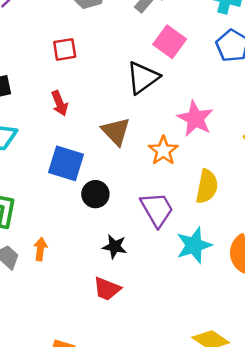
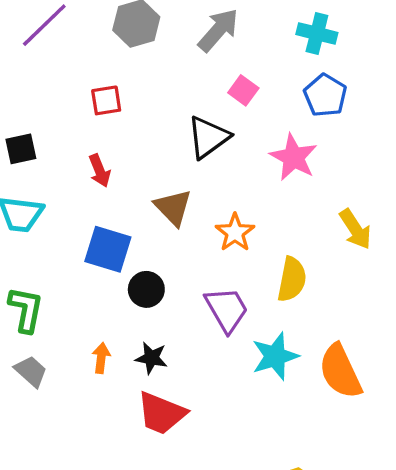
pink square: (170, 42) -> (243, 90), size x0.7
pink star: (195, 119) -> (294, 157), moved
black star: (115, 247) -> (151, 358), moved
orange arrow: (40, 249) -> (101, 358), moved
red trapezoid: (107, 289) -> (161, 413), size x1.4

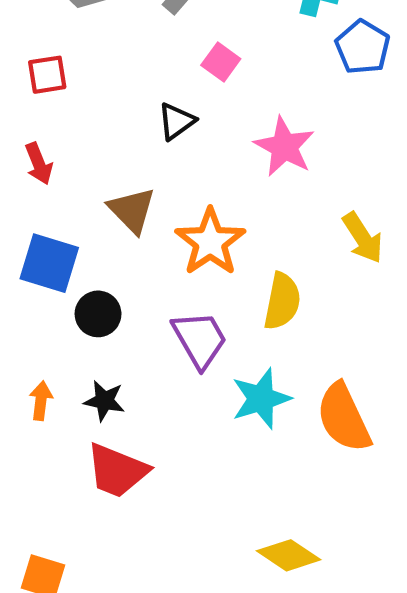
blue pentagon: (325, 95) -> (363, 47), moved
black triangle: (208, 137) -> (176, 121), size x0.7
orange star: (235, 233) -> (210, 242), size x1.4

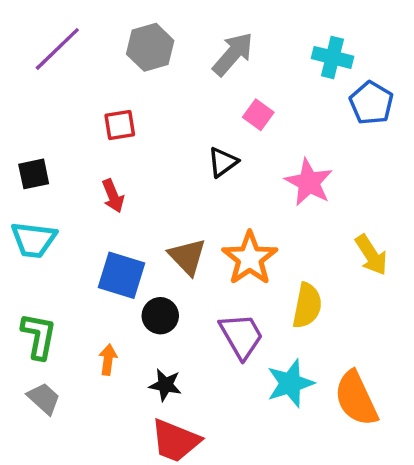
brown triangle: (132, 210) -> (187, 257), moved
orange arrow: (41, 401) -> (108, 360), moved

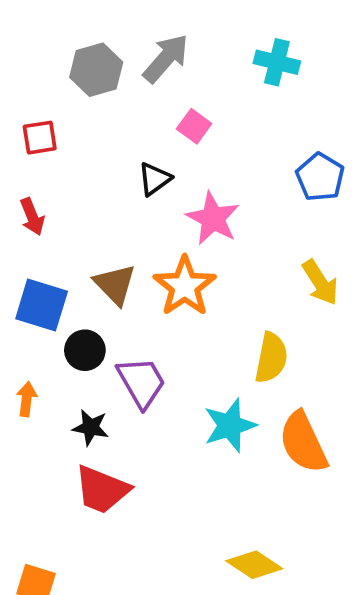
gray hexagon: (150, 47) -> (96, 70), moved
blue pentagon: (371, 103) -> (320, 177), moved
pink star: (309, 182) -> (213, 218), moved
yellow semicircle: (307, 306) -> (271, 358), moved
purple trapezoid: (241, 336) -> (141, 382), moved

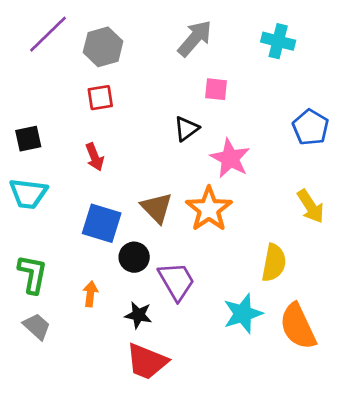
gray hexagon: (96, 70) -> (103, 47), moved
pink square: (194, 126) -> (216, 89), turned -30

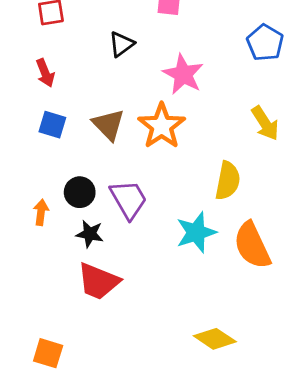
black triangle: (186, 129) -> (121, 44), moved
blue square: (102, 223) -> (52, 125), moved, size x0.7
black circle: (134, 257) -> (80, 192), moved

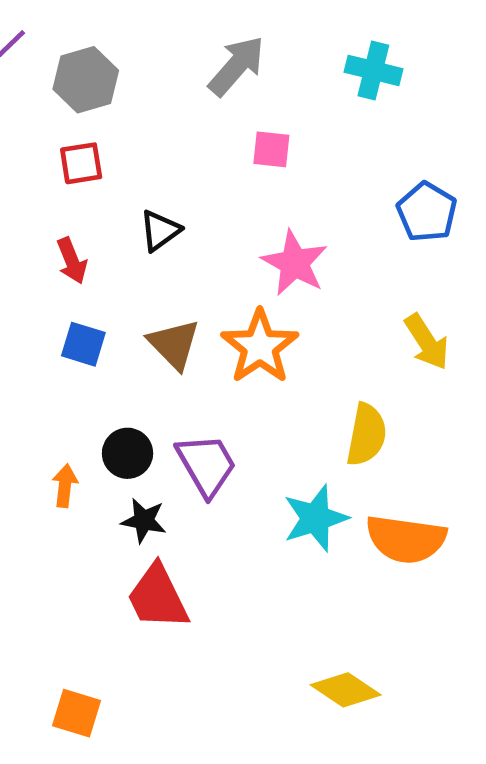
black triangle: (121, 44) -> (160, 231), moved
orange semicircle: (252, 245) -> (406, 539), turned -57
red trapezoid: (98, 281) -> (158, 597), turned 42

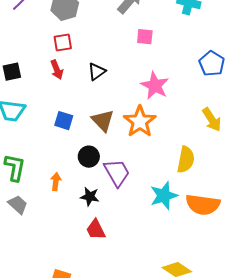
red arrow: (72, 261) -> (57, 70), moved
black circle: (128, 453) -> (89, 157), moved
red trapezoid: (158, 597) -> (96, 230), size x0.7

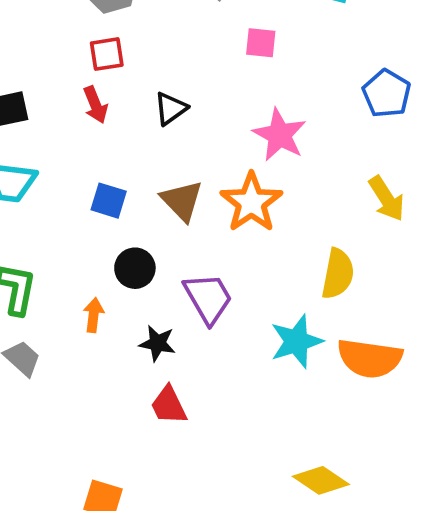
black circle: (89, 157) -> (135, 268), moved

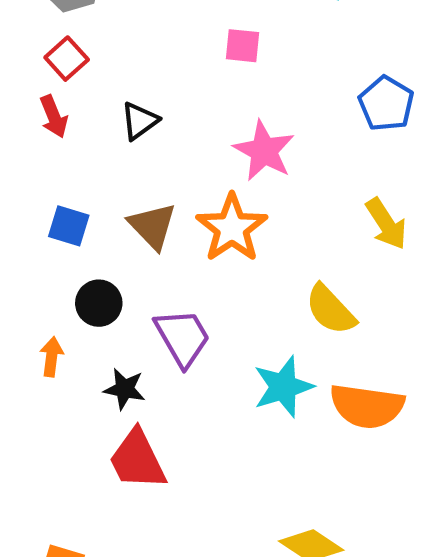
red square: (107, 54) -> (67, 59), turned -33
yellow semicircle: (338, 274) -> (330, 310), turned 126
red trapezoid: (169, 405) -> (137, 460), size x1.4

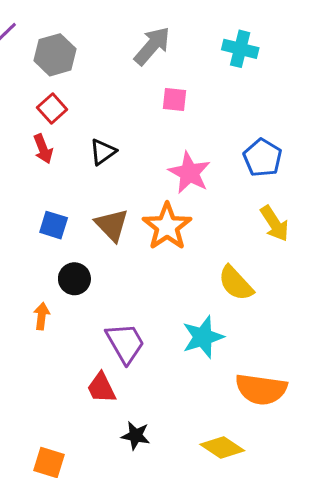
blue pentagon: (386, 104) -> (263, 158), moved
purple trapezoid: (182, 337) -> (125, 343), moved
black star: (125, 389) -> (136, 436), moved
orange semicircle: (367, 406) -> (261, 389), moved
red trapezoid: (137, 460) -> (101, 388), size x0.7

